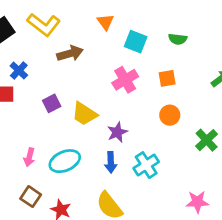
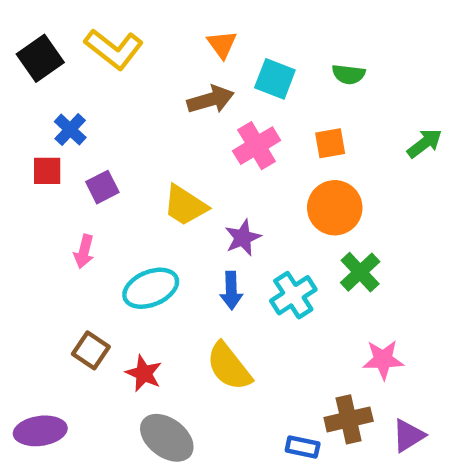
brown arrow: (70, 53) -> (211, 100), moved
purple square: (52, 103) -> (102, 187), moved
orange circle: (170, 115) -> (335, 208), size x1.5
green cross: (207, 140) -> (360, 272), moved
pink arrow: (29, 157) -> (84, 251), moved

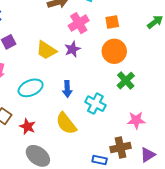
purple star: (243, 238) -> (72, 49), moved
cyan cross: (293, 295) -> (95, 104), moved, turned -30

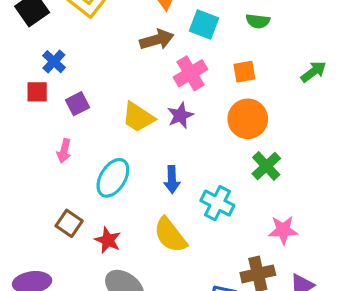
cyan ellipse: (31, 88) -> (113, 178), turned -35

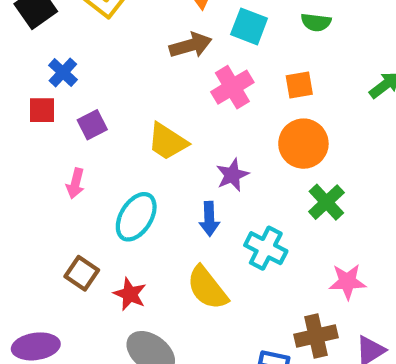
purple star: (180, 115) -> (232, 175), moved

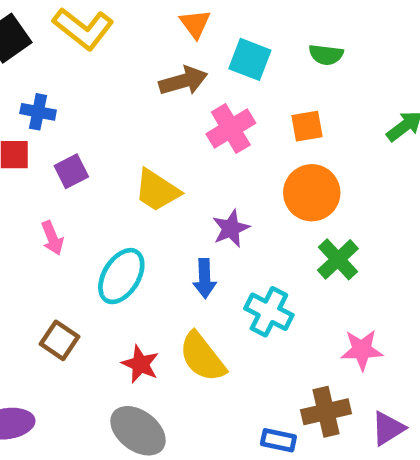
blue cross: (63, 72) -> (38, 112), turned -32
pink arrow: (75, 183) -> (52, 238), turned -36
red star: (130, 294) -> (140, 364), moved

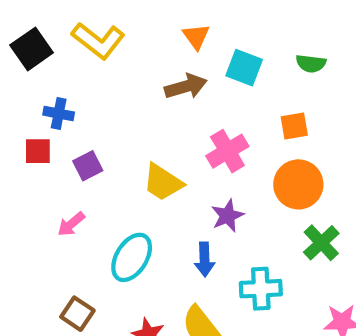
pink cross: (231, 128) -> (227, 151), moved
pink arrow: (52, 238) -> (71, 224), turned 72
cyan cross: (269, 312) -> (261, 289), turned -30

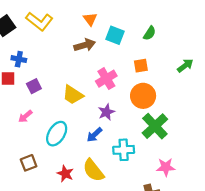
green semicircle: (311, 64) -> (150, 33), turned -64
green cross: (321, 243) -> (155, 126), size x1.4
blue arrow: (205, 259) -> (94, 135), turned 49
brown square: (77, 314) -> (29, 163), turned 35

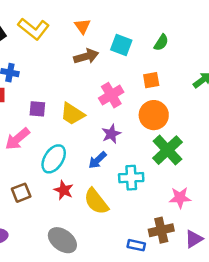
orange triangle: (90, 19) -> (82, 26), moved
purple square: (34, 86) -> (37, 109), moved, turned 32
pink arrow: (25, 116) -> (17, 139), size x1.5
red star: (65, 174) -> (64, 190), moved

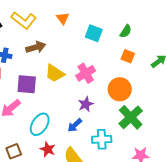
brown arrow: (86, 56) -> (36, 47), moved
orange square: (151, 80) -> (128, 56), moved, turned 32
purple square: (37, 109) -> (27, 84), size x1.5
yellow trapezoid: (72, 114) -> (55, 73), moved

